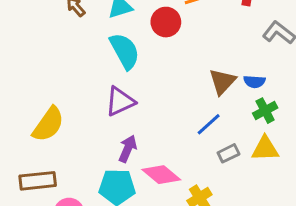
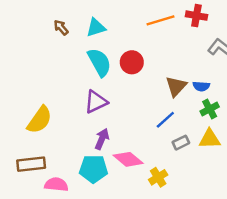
red circle: (166, 22) -> (132, 62), moved

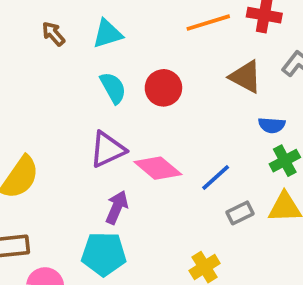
cyan semicircle: (99, 62) -> (113, 88), size x0.7
brown triangle: (176, 86) -> (246, 77), moved, turned -45
pink diamond: (128, 159) -> (158, 168), moved

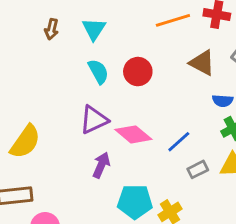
brown arrow: (53, 34) -> (52, 29), turned -126
cyan triangle: (107, 34) -> (94, 29), turned -40
cyan pentagon: (104, 254) -> (135, 202), moved

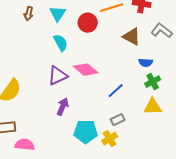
red circle: (138, 72) -> (88, 23), moved
pink diamond: (133, 134) -> (86, 70), moved
gray rectangle: (198, 169) -> (118, 120), moved

